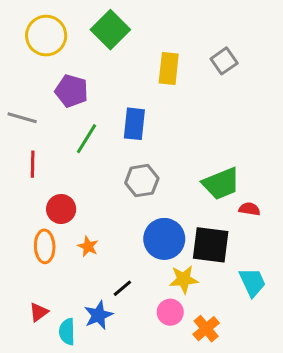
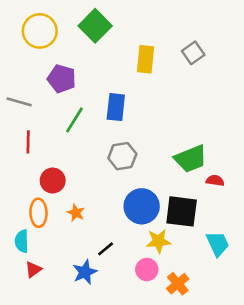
cyan semicircle: (67, 332) -> (22, 241), moved

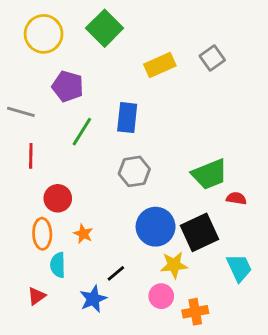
yellow rectangle: (145, 59) -> (160, 65), turned 60
black square: (182, 211) -> (200, 232), turned -32
cyan semicircle: (22, 241) -> (58, 265), moved
orange cross: (178, 284) -> (195, 312), turned 30

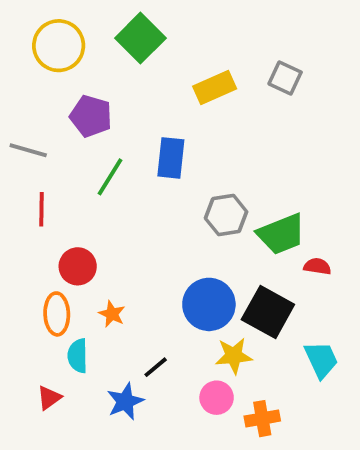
gray square: (212, 58) -> (285, 78), turned -30
gray hexagon: (134, 171) -> (226, 215), moved
black square: (200, 232) -> (268, 312), turned -36

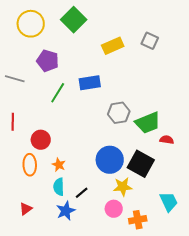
blue rectangle: (171, 158) -> (90, 83), turned 75
red line: (42, 209) -> (13, 122), moved
cyan semicircle: (78, 356) -> (59, 187), moved
cyan trapezoid: (321, 360) -> (169, 202), moved

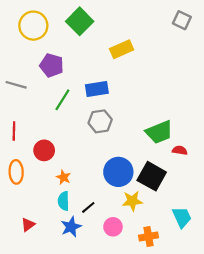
gray square: (150, 41) -> (182, 20), moved
gray hexagon: (119, 113) -> (100, 121), moved
orange ellipse: (30, 165) -> (16, 172), moved
pink circle: (114, 209) -> (113, 227), moved

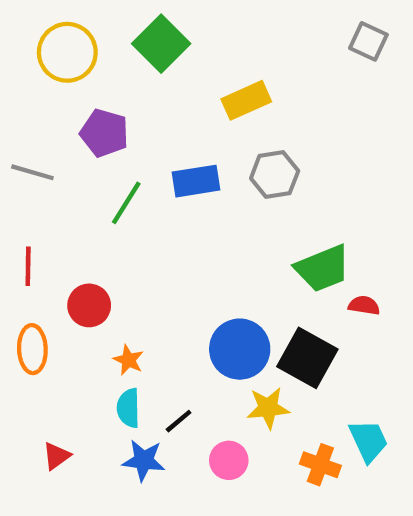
gray hexagon: (100, 121) -> (275, 175), moved
blue star: (71, 227) -> (144, 460), turned 30
orange cross: (148, 236) -> (320, 465), moved, turned 30

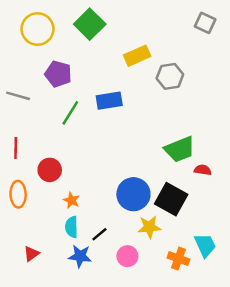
gray hexagon: (275, 175) -> (170, 76), moved

